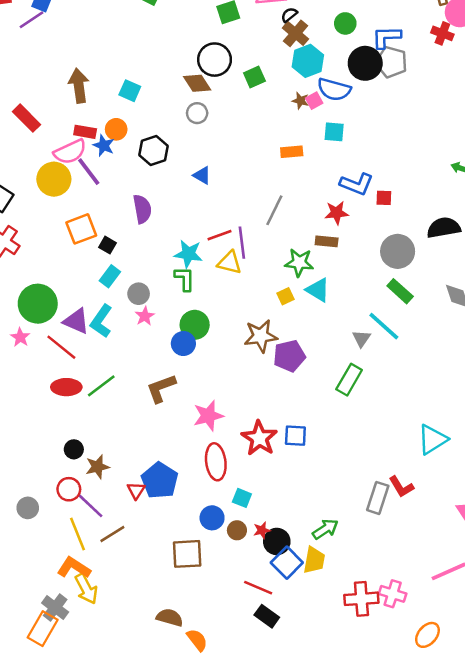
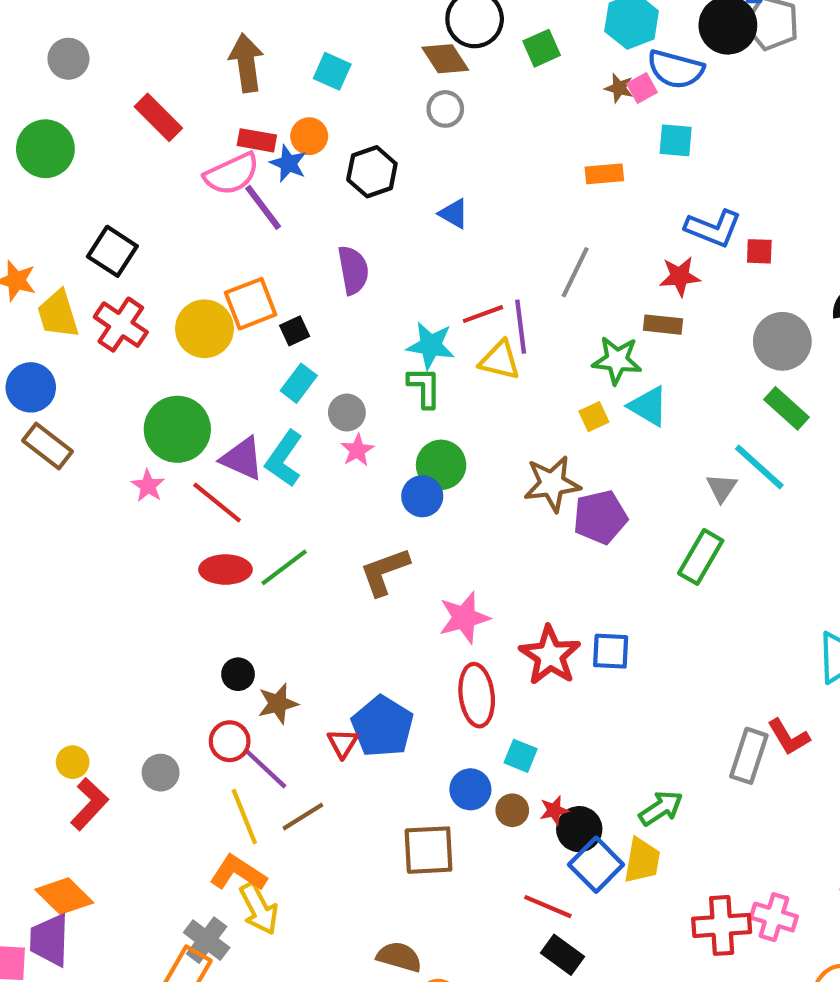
yellow circle: (54, 179) -> (205, 329), moved
black square: (107, 245) -> (295, 331), turned 35

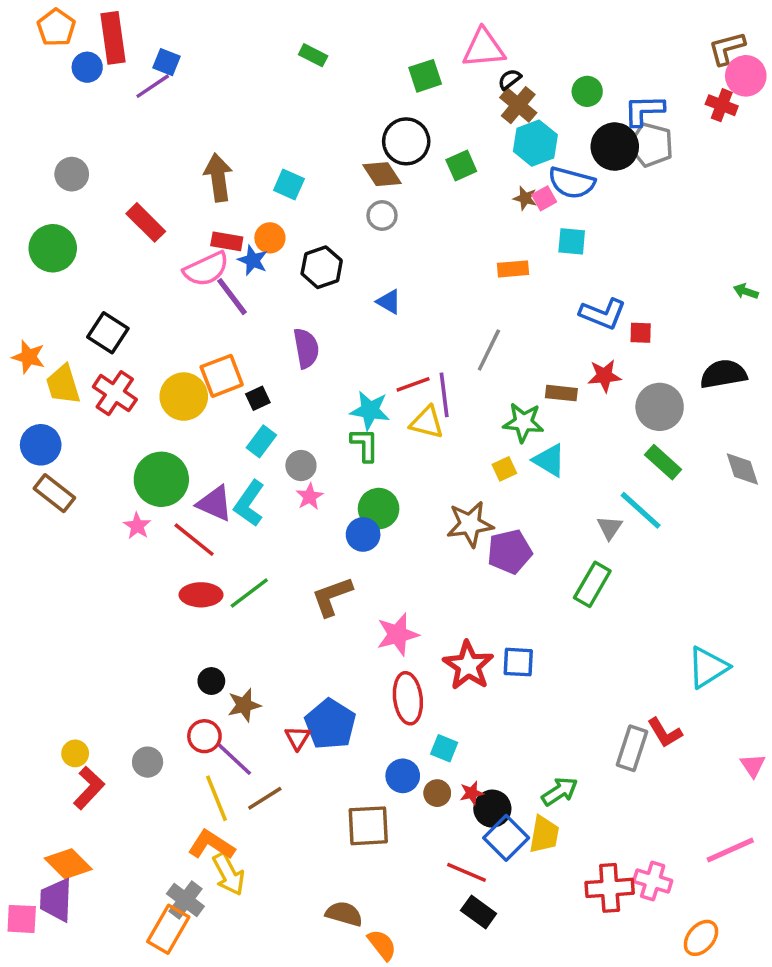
red star: (680, 276) -> (604, 376), moved

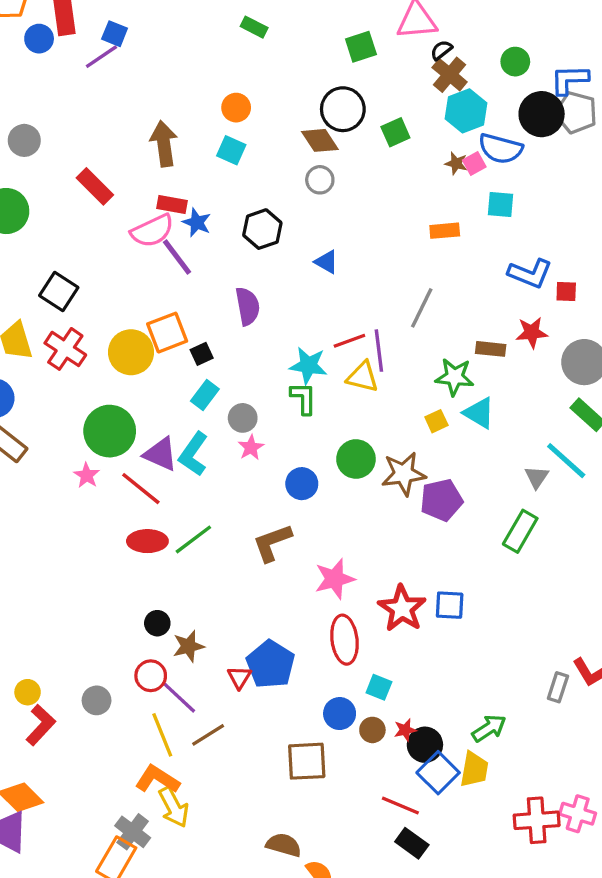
orange circle: (270, 238) -> (236, 108), moved
green circle: (379, 509) -> (356, 459), moved
gray rectangle: (632, 748) -> (558, 687), size x0.7

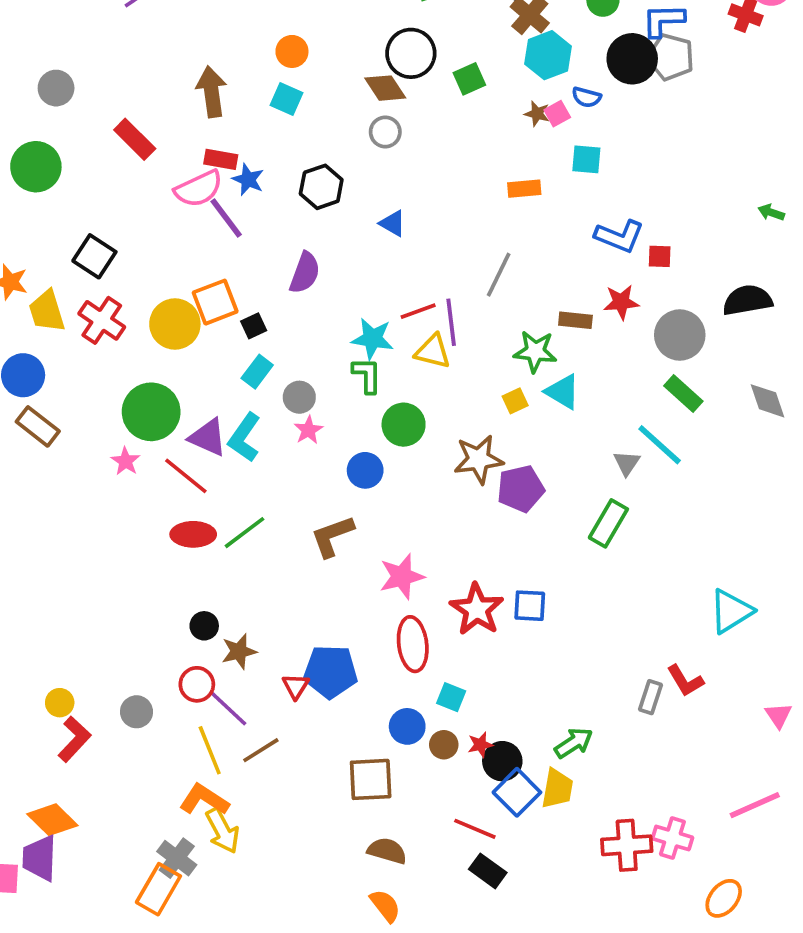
blue semicircle: (500, 149) -> (586, 97), size x0.6
purple semicircle: (248, 306) -> (305, 273), turned 30
green circle: (356, 459) -> (404, 425), moved
blue pentagon: (271, 664) -> (330, 672), turned -30
brown semicircle: (284, 845) -> (387, 851), moved

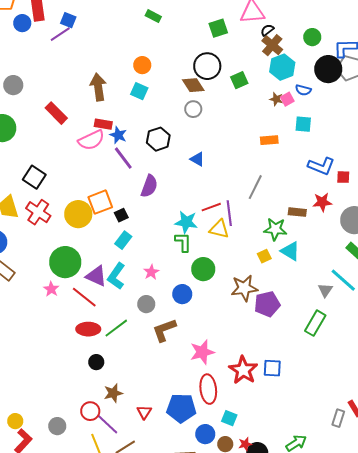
purple line: (226, 218) -> (123, 158), moved
gray circle: (299, 397) -> (146, 304), moved
black circle: (204, 626) -> (96, 362), moved
blue pentagon: (330, 672) -> (181, 408), moved

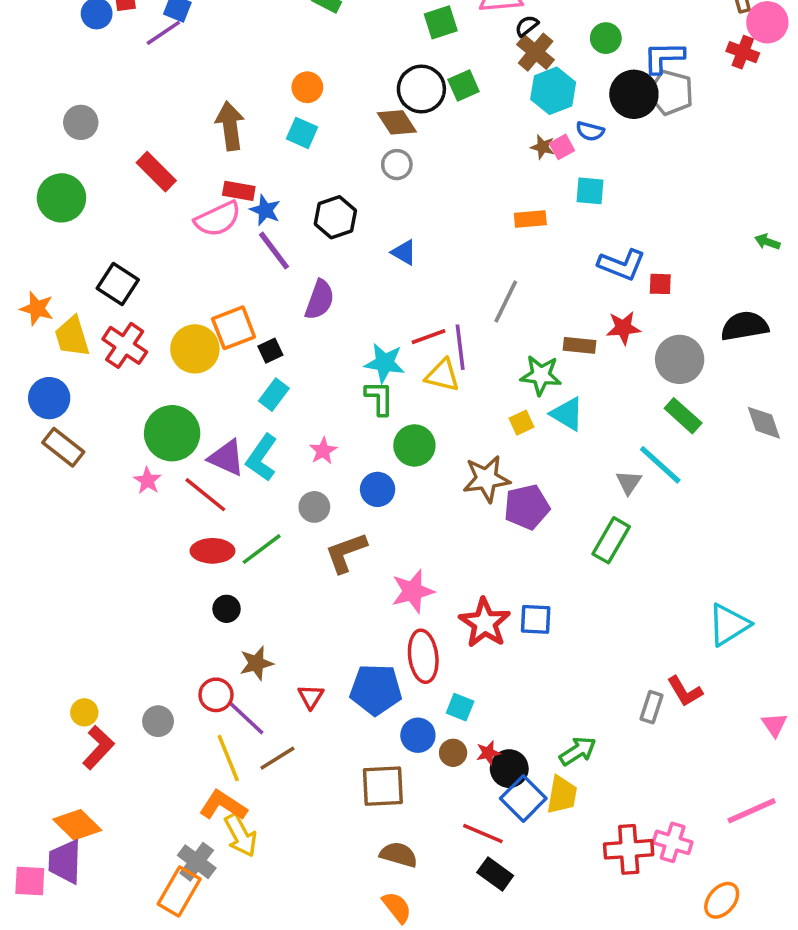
green square: (239, 80) -> (464, 86), moved

